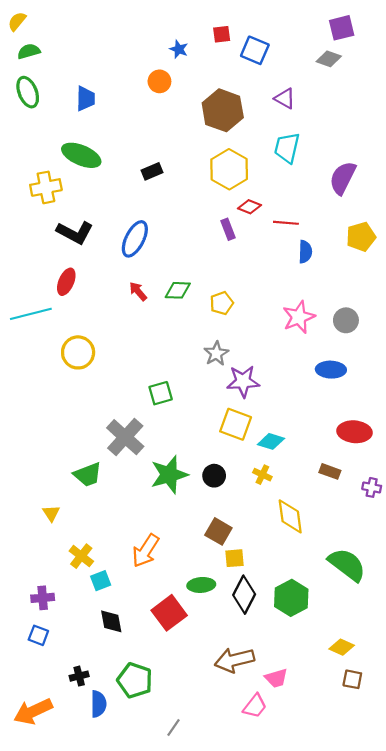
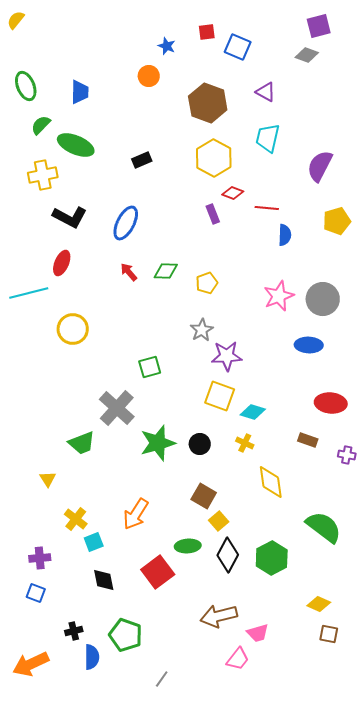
green semicircle: (29, 51) -> (41, 125), moved, turned -30
gray circle: (346, 320) -> (323, 299), size x1.4
yellow square: (234, 558) -> (219, 521), turned -36

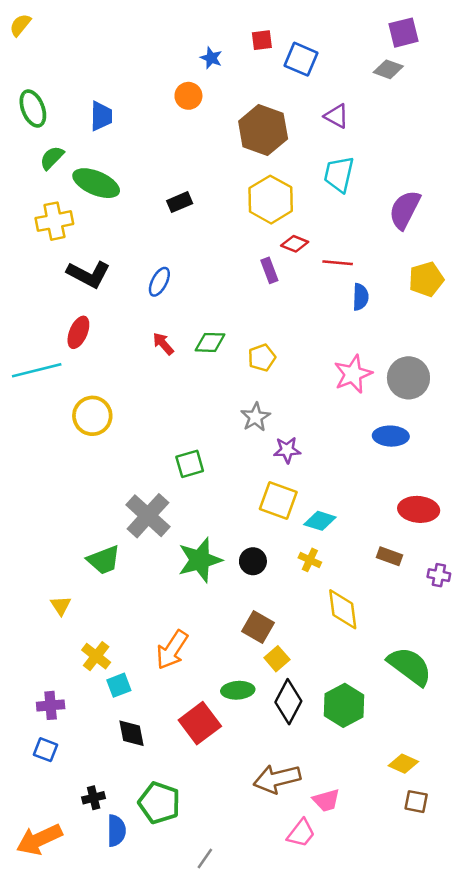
blue ellipse: (126, 223) -> (159, 282), size x0.7
purple star: (227, 356) -> (287, 450), size x0.7

